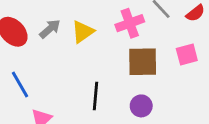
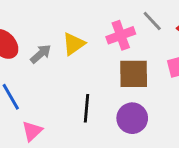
gray arrow: (50, 29) -> (41, 54), moved
purple circle: (141, 106) -> (132, 118), size x1.4

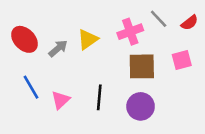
pink triangle: (32, 131) -> (61, 100), moved

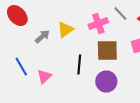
red ellipse: (24, 39) -> (17, 16), moved
black line: (99, 97) -> (79, 64), moved

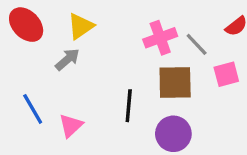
gray line: (120, 14) -> (197, 44), moved
yellow triangle: (65, 30) -> (81, 26), moved

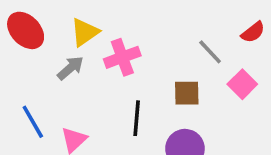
pink cross: (160, 38) -> (122, 57), moved
pink square: (226, 74) -> (242, 84), turned -30
brown square: (175, 82) -> (187, 93), size x0.7

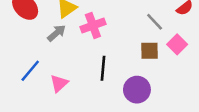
brown square: (187, 93) -> (150, 51), moved
blue line: (33, 122) -> (30, 71), turned 70

